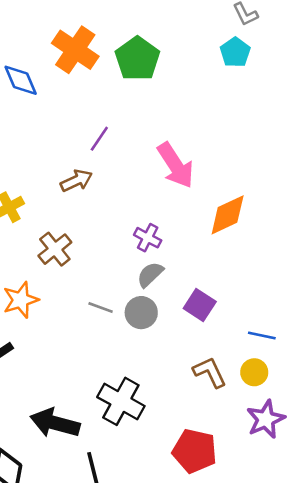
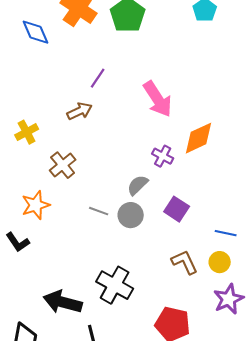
purple cross: (148, 238) -> (163, 156), moved

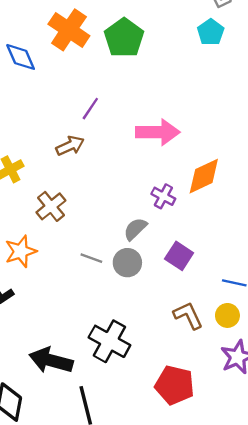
pink arrow: (158, 99) -> (158, 132), turned -57

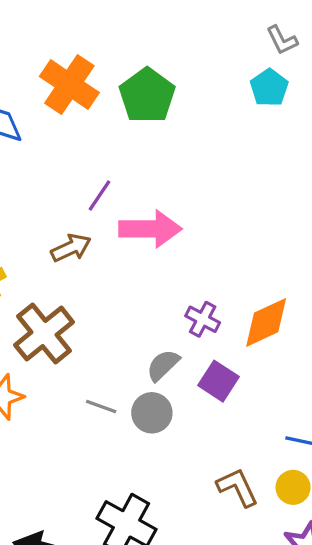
pink arrow: (158, 132) -> (150, 229), moved
orange diamond: (204, 176) -> (266, 322), moved
brown cross: (51, 206) -> (44, 334), size x1.4
purple square: (179, 256) -> (218, 381), moved

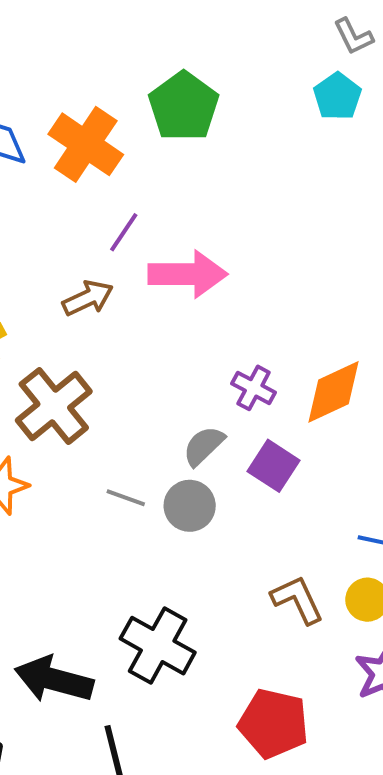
orange cross: (69, 85) -> (86, 144), moved

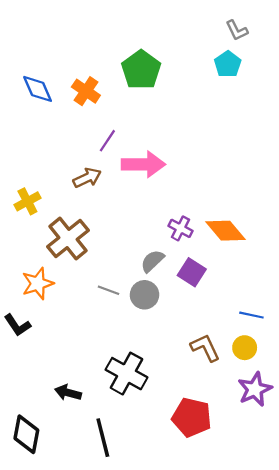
orange cross: (86, 144) -> (86, 91), size x0.7
orange diamond: (333, 392) -> (226, 231), turned 75
black arrow: (54, 680) -> (68, 393), size x0.6

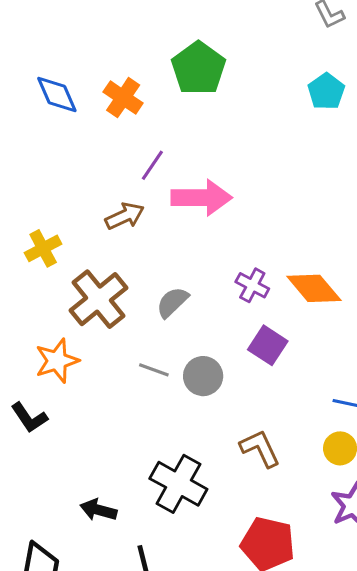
cyan pentagon: (228, 64) -> (326, 91), moved
gray semicircle: (152, 261) -> (172, 302), moved
brown L-shape: (205, 348) -> (260, 448), moved

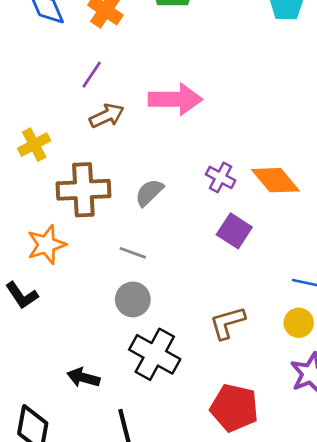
purple line: (152, 165) -> (92, 75), moved
brown cross: (98, 299) -> (83, 190), turned 36
gray circle: (203, 376) -> (133, 299), moved
brown L-shape: (260, 448) -> (227, 323), turned -81

